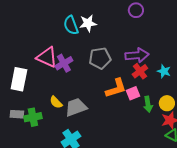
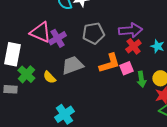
gray trapezoid: (76, 107) -> (72, 65), moved
green cross: (33, 117) -> (26, 74), moved, turned -36

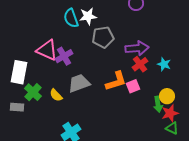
gray pentagon: (93, 33) -> (103, 37), moved
green arrow: (141, 79) -> (158, 104), moved

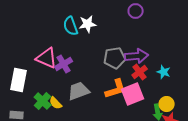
gray pentagon: (103, 37) -> (115, 58), moved
pink square: (133, 86) -> (133, 94), size x1.6
green cross: (33, 92) -> (43, 101), moved

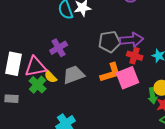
pink triangle: (47, 58) -> (36, 67), moved, turned -35
red cross: (140, 72) -> (135, 56), turned -35
yellow semicircle: (56, 103) -> (51, 77), moved

